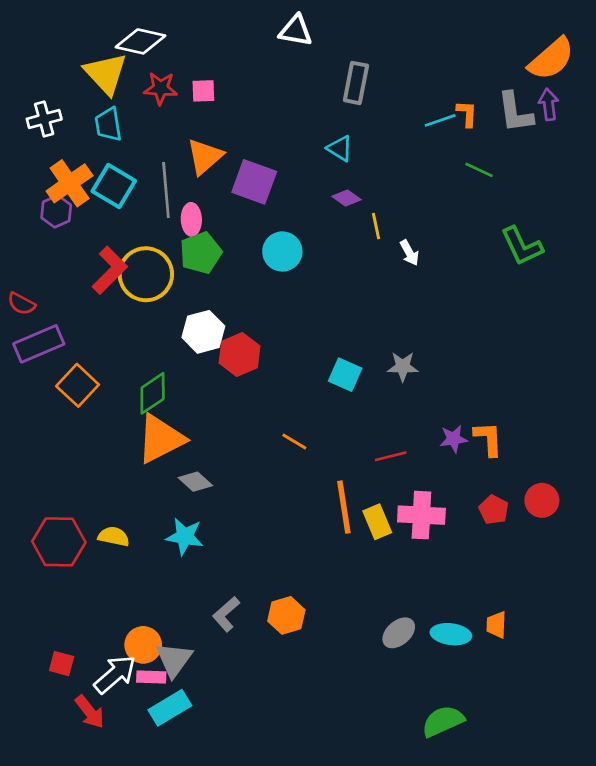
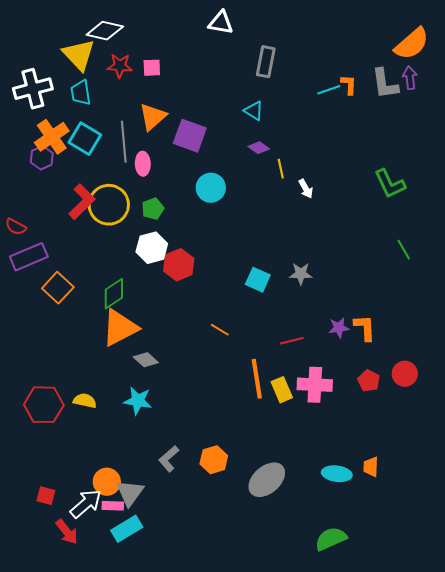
white cross: (44, 119) -> (33, 89), size x1.5
green line: (479, 170) -> (404, 250), moved, turned 35
green pentagon: (201, 253) -> (153, 209), moved, size x0.7
gray ellipse: (399, 633) -> (267, 480), moved, size x1.5

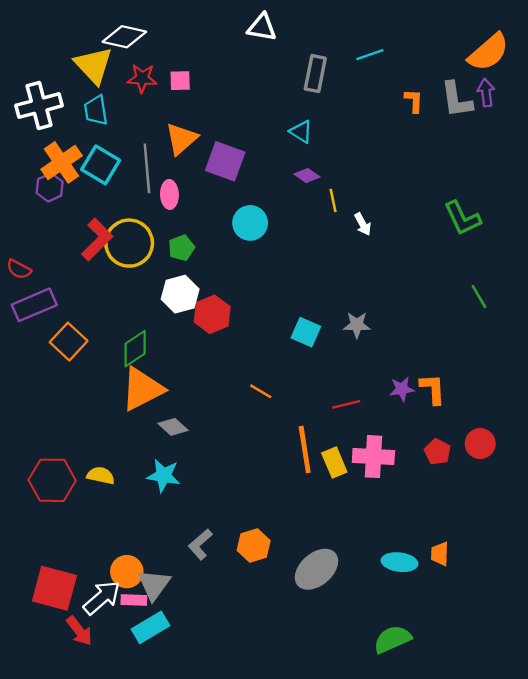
cyan line: (329, 90) -> (370, 55), moved
red square: (46, 496) -> (54, 588), size x2.0

